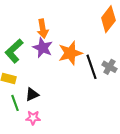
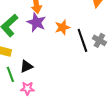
orange star: (70, 53) -> (62, 27), size x0.7

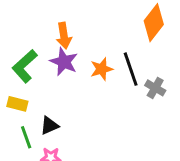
black line: (82, 40) -> (131, 69), moved

